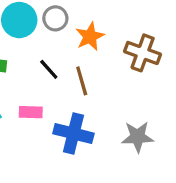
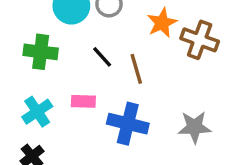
orange star: (90, 36) -> (162, 23), moved

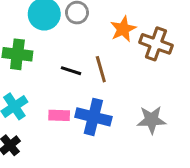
black line: (102, 57) -> (71, 71), moved, turned -30
pink rectangle: (83, 101) -> (59, 115), moved

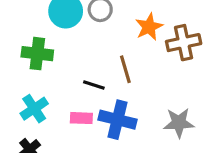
brown cross: (156, 44) -> (184, 43), turned -32
black line: (71, 71) -> (94, 85), moved

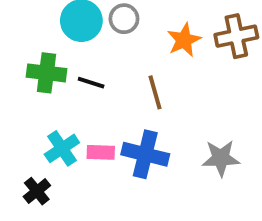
brown cross: (184, 43) -> (236, 36), moved
black line: (94, 85) -> (91, 83), moved
cyan cross: (34, 109) -> (62, 148), moved

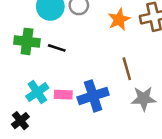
brown line: (155, 92) -> (127, 69), moved
blue cross: (145, 154) -> (93, 96), turned -32

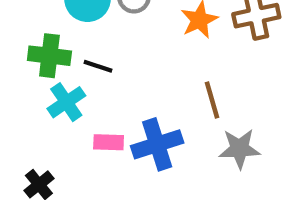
cyan cross: (37, 92) -> (66, 102), moved

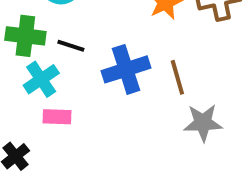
pink rectangle: (109, 142) -> (57, 117), moved
blue cross: (157, 144) -> (126, 69), moved

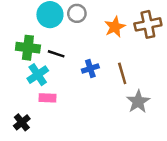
blue cross: (126, 69) -> (90, 68), size x0.6
gray star: (203, 123) -> (138, 102), turned -30

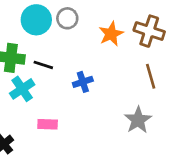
brown cross: (148, 24) -> (149, 31), turned 30
brown line: (122, 73) -> (151, 76), moved
pink rectangle: (48, 98) -> (48, 124), moved

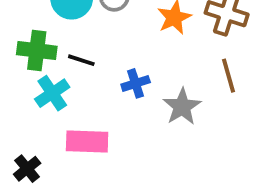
gray star: (138, 120) -> (182, 107), moved
pink rectangle: (48, 124) -> (87, 142), size x1.5

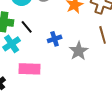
black line: (81, 60) -> (27, 27), turned 32

